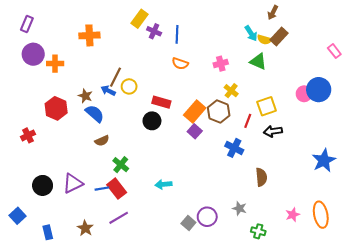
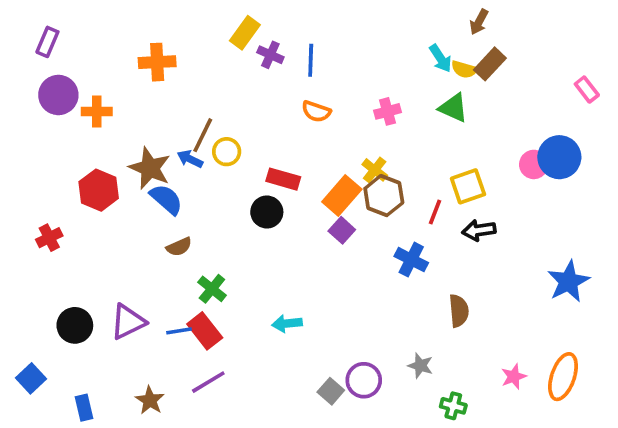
yellow cross: (231, 91) -> (375, 170), moved
brown star: (85, 96) -> (150, 168), size x1.6
orange ellipse: (321, 215) -> (563, 377), turned 30

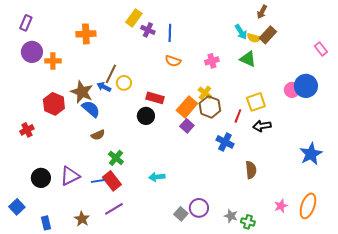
gray star: (420, 366) -> (231, 216), moved

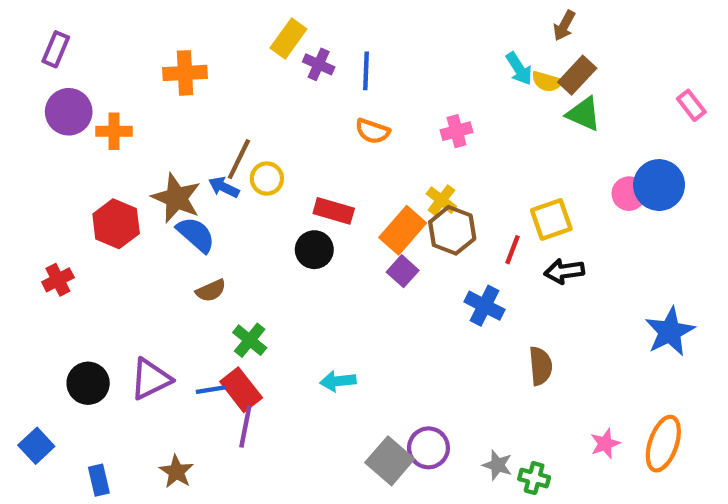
green triangle: (248, 59) -> (584, 114), moved
purple line: (114, 209) -> (245, 426), moved, turned -48
gray square: (181, 214) -> (390, 461), size x1.5

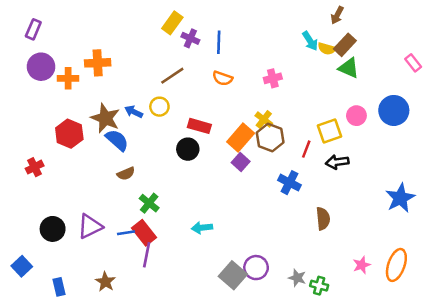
orange cross: (185, 73) -> (98, 63), moved
brown line: (239, 159) -> (172, 76), moved, turned 30
pink circle: (629, 194) -> (356, 116), moved

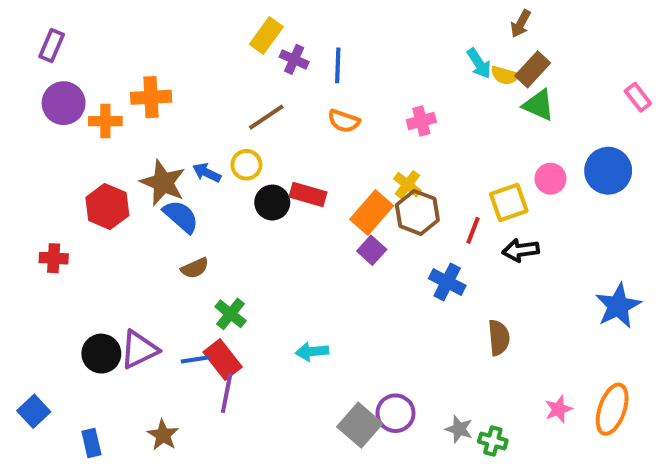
black circle: (188, 149) -> (272, 203), moved
red cross: (35, 167) -> (54, 258), turned 30
black circle: (53, 229) -> (101, 354), moved

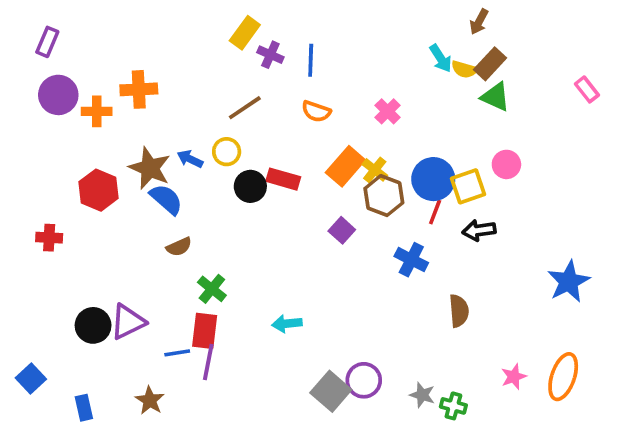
pink cross: (421, 121) -> (388, 111), turned -30
blue circle: (608, 171) -> (433, 179), moved
orange rectangle: (372, 212) -> (345, 166), moved
blue line: (195, 360) -> (177, 353), moved
red rectangle: (223, 360) -> (205, 331), turned 45

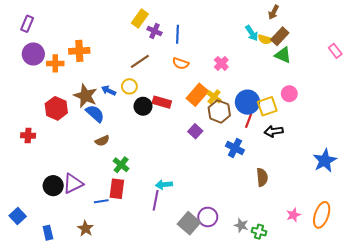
purple line: (208, 362) -> (156, 200), moved

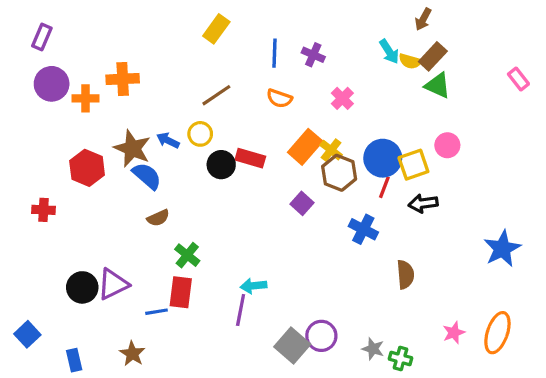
purple cross: (154, 31) -> (313, 55), moved

